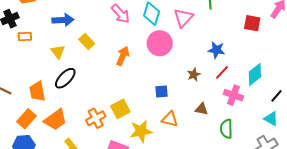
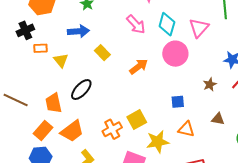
yellow triangle: (58, 52) -> (61, 60), moved
orange arrow: (123, 56) -> (139, 67), turned 30

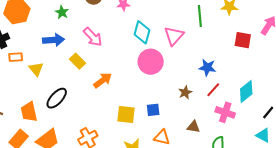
pink arrow: (136, 24) -> (93, 37), moved
orange arrow: (139, 67) -> (103, 80), moved
yellow square: (137, 120) -> (126, 115), moved, turned 36

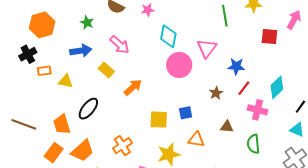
pink triangle: (174, 36) -> (207, 48), moved
yellow triangle: (36, 69) -> (66, 81), turned -35

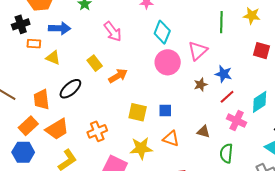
blue arrow: (81, 51) -> (60, 28), moved
yellow rectangle: (106, 70) -> (95, 63), moved
brown star: (216, 93) -> (201, 85), moved

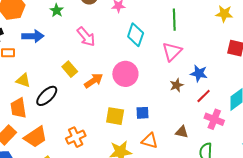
green line: (221, 22) -> (174, 20), moved
yellow triangle: (53, 58) -> (23, 80), moved
pink circle: (168, 62) -> (125, 74), moved

